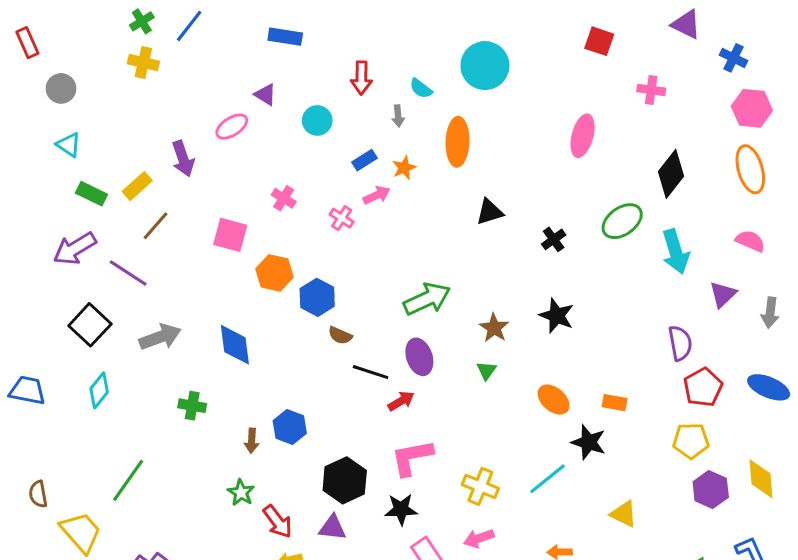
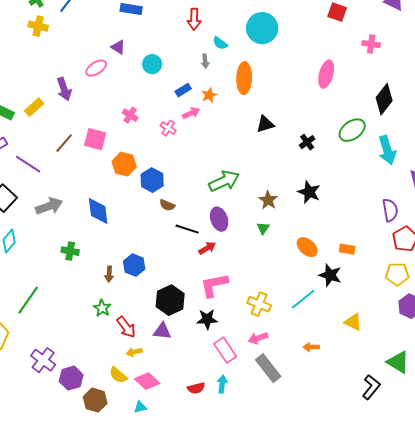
red arrow: (361, 78) -> (194, 19), moved
brown line: (156, 226) -> (64, 143), moved

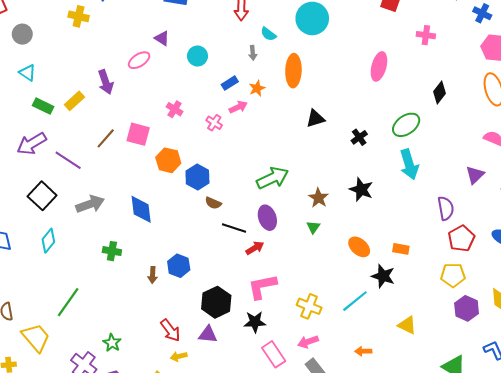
black diamond: (384, 99) -> (439, 93), size x0.7
cyan arrow: (387, 150) -> (409, 164), moved
green star: (102, 308) -> (112, 343), moved

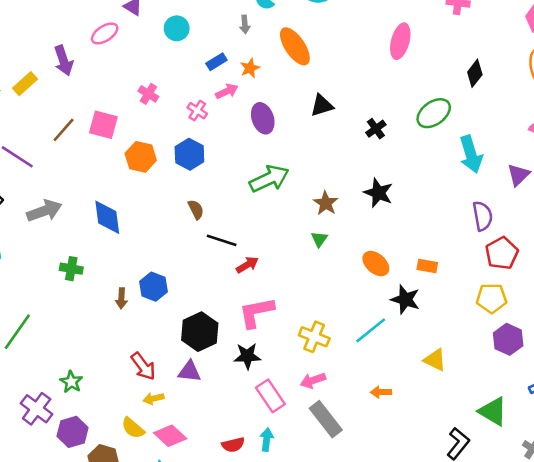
orange ellipse: (293, 71) -> (295, 46), turned -36
cyan arrow: (409, 164) -> (471, 154), moved
blue hexagon: (197, 177) -> (189, 154), moved
brown semicircle: (213, 203) -> (196, 210), turned -140
purple ellipse: (267, 218) -> (263, 118), moved

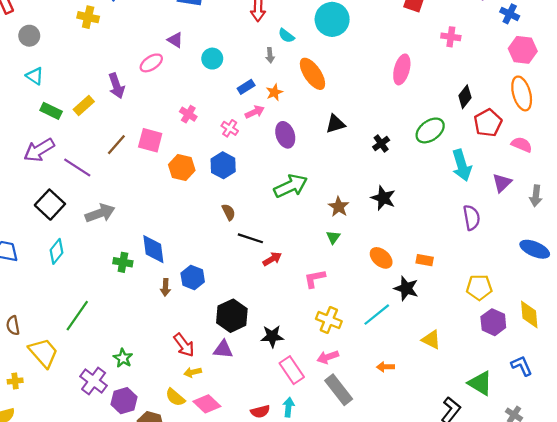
blue diamond: (107, 217) -> (153, 249), moved
red pentagon: (502, 253) -> (488, 123), moved
pink L-shape: (256, 312) -> (315, 279), moved, size x0.7

